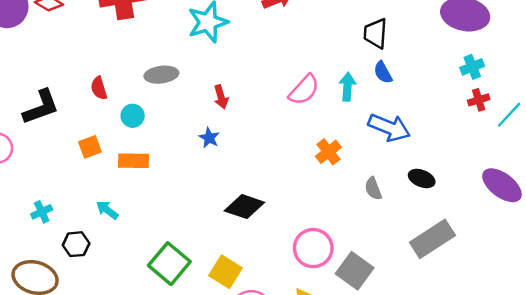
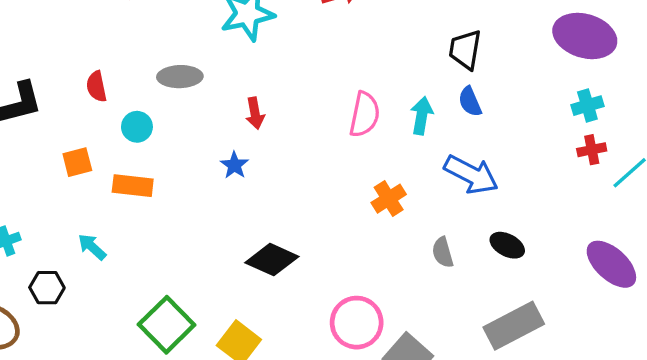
pink semicircle: (304, 90) -> (364, 114), turned -36

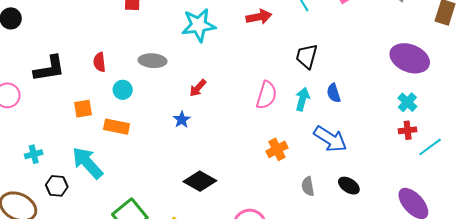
black trapezoid: (465, 50) -> (307, 56), moved
cyan cross: (587, 106) -> (407, 102), turned -36
red arrow: (255, 113) -> (198, 88), turned 48
cyan arrow: (92, 247) -> (87, 163), size x1.8

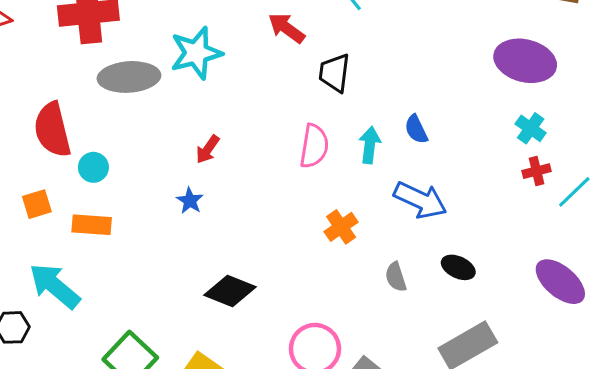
red arrow: (259, 17) -> (286, 28), turned -125
black trapezoid: (307, 56) -> (334, 73), moved
gray ellipse: (153, 61) -> (129, 77), moved, size x1.4
red semicircle: (99, 62) -> (52, 130), size x1.8

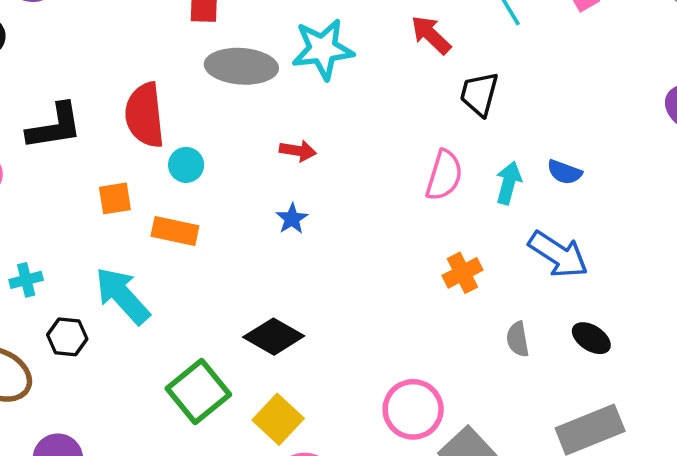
blue semicircle: (416, 129) -> (565, 172), turned -52
red arrow: (208, 149) -> (298, 151), moved, turned -124
black diamond: (230, 291) -> (274, 337), moved

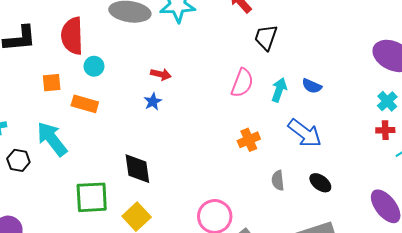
red arrow: (298, 151) -> (161, 74), moved
black diamond: (274, 337) -> (137, 169), turned 48
green square: (198, 391) -> (92, 197), turned 32

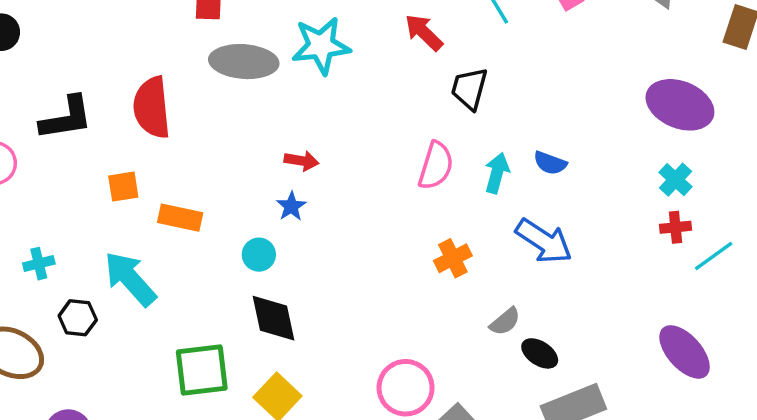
cyan circle: (94, 66) -> (259, 255), moved
gray semicircle: (278, 180) -> (505, 322), turned -120
black ellipse: (320, 183) -> (540, 353), moved

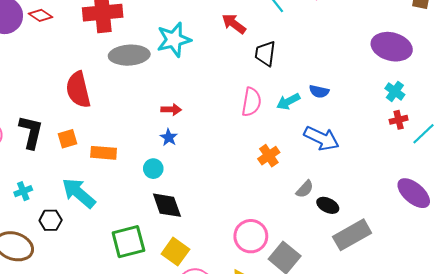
black L-shape: (66, 118) -> (31, 132), moved, turned -60
cyan arrow: (497, 173) -> (288, 102), turned -125

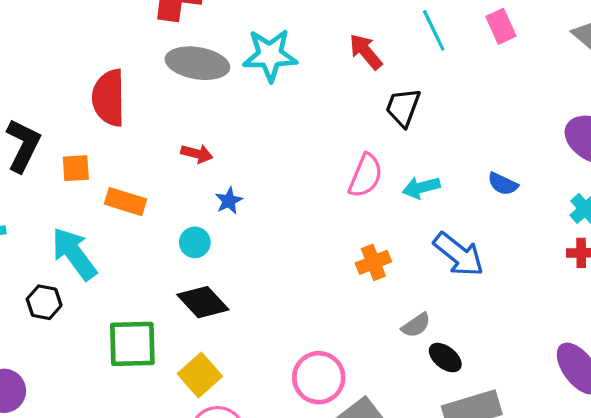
blue semicircle: (319, 91) -> (503, 184), moved
red arrow: (171, 110) -> (197, 154), moved
black diamond: (167, 205) -> (203, 302), turned -36
black hexagon: (51, 220) -> (44, 302), moved

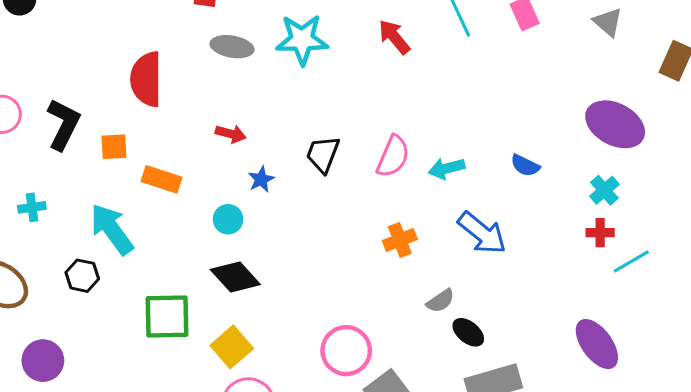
gray ellipse: (197, 63) -> (232, 47), size x0.7
black trapezoid: (403, 107) -> (323, 154), moved

